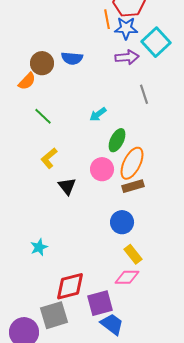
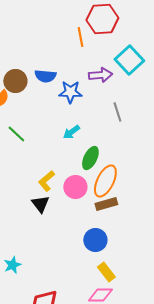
blue star: (126, 28) -> (70, 92), moved
yellow L-shape: (49, 158) -> (46, 181), moved

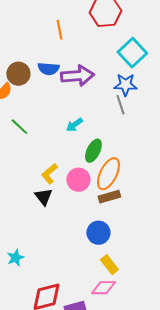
orange line: (80, 37) -> (59, 30), moved
purple arrow: (100, 75) -> (77, 76), moved, size x1.4
blue star: (70, 92) -> (125, 85), moved

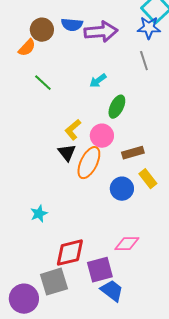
blue star: (125, 85) -> (149, 28), moved
orange ellipse: (108, 174) -> (89, 163), moved
yellow rectangle: (109, 265) -> (148, 179), moved

